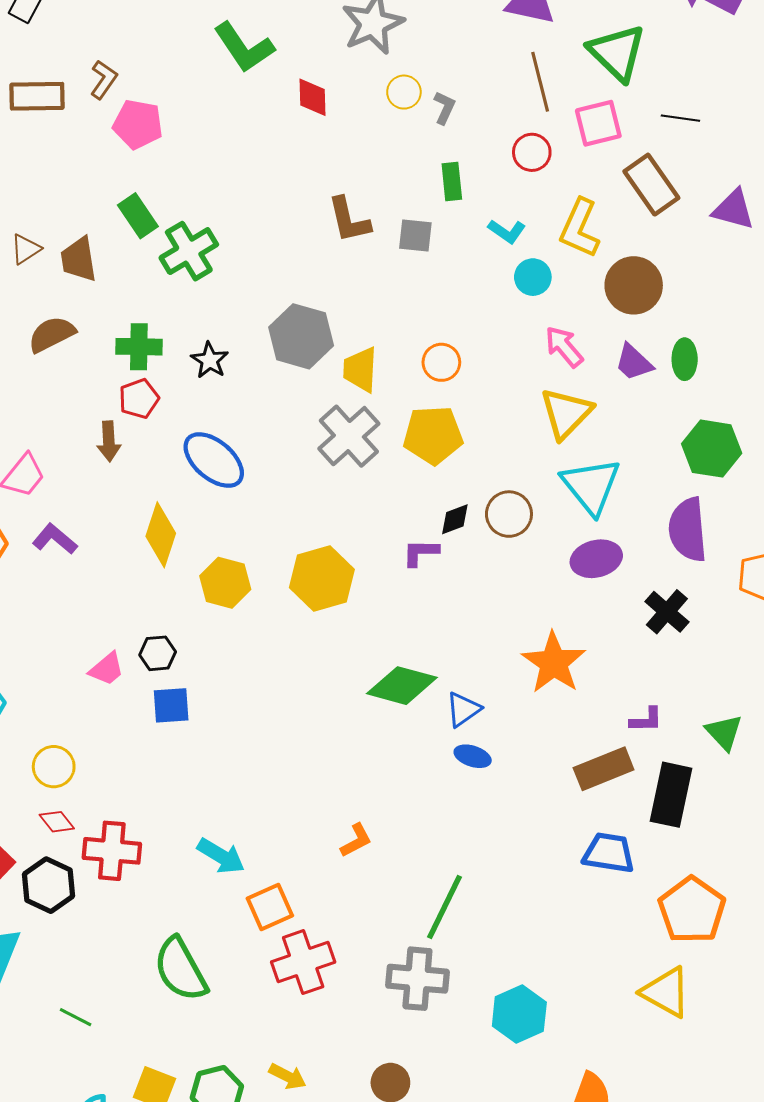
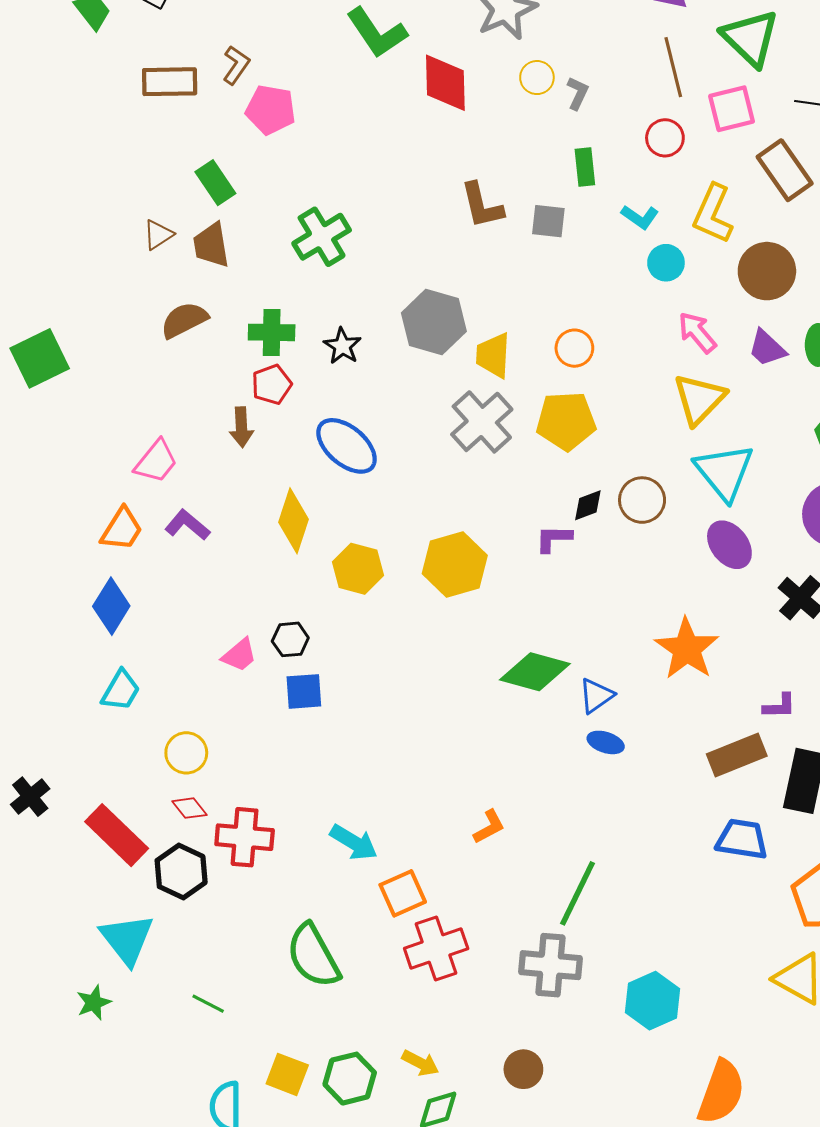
red diamond: (312, 97) -> (445, 83), size x1.5
green rectangle: (138, 216) -> (215, 183), moved
purple ellipse: (596, 559) -> (729, 545), turned 66

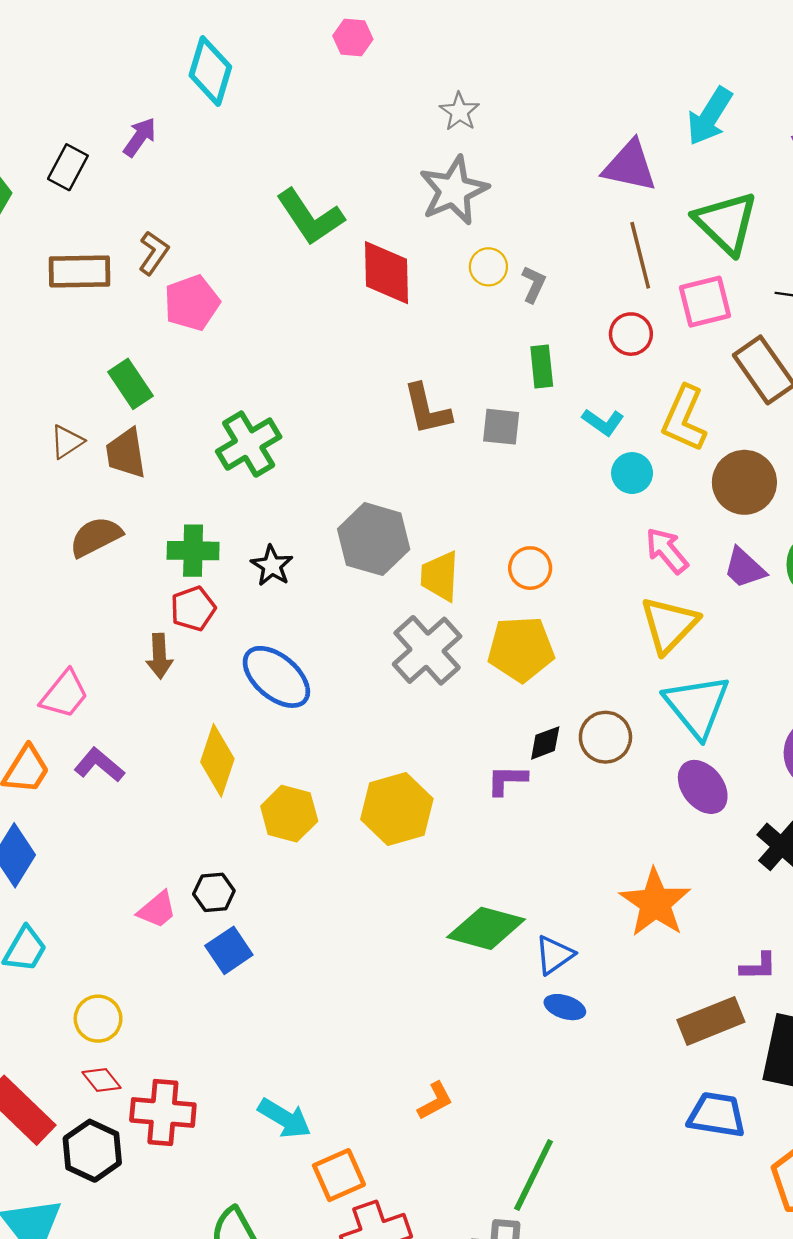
pink pentagon: (271, 110) -> (192, 303), turned -30
blue square: (304, 691) -> (229, 950), turned -30

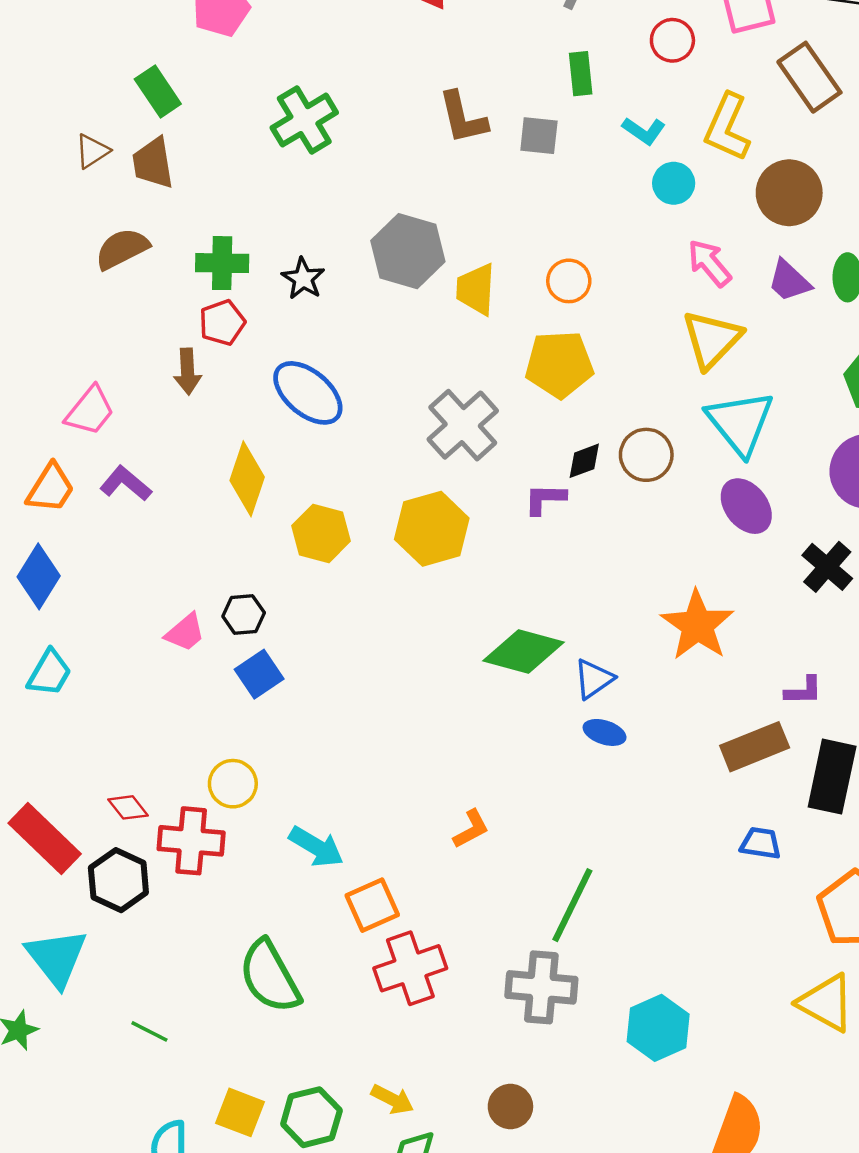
green cross: (249, 444) -> (304, 120), moved
gray cross: (427, 650) -> (463, 425), moved
yellow circle: (98, 1019) -> (233, 784), moved
blue trapezoid: (717, 1115) -> (761, 843), size x0.7

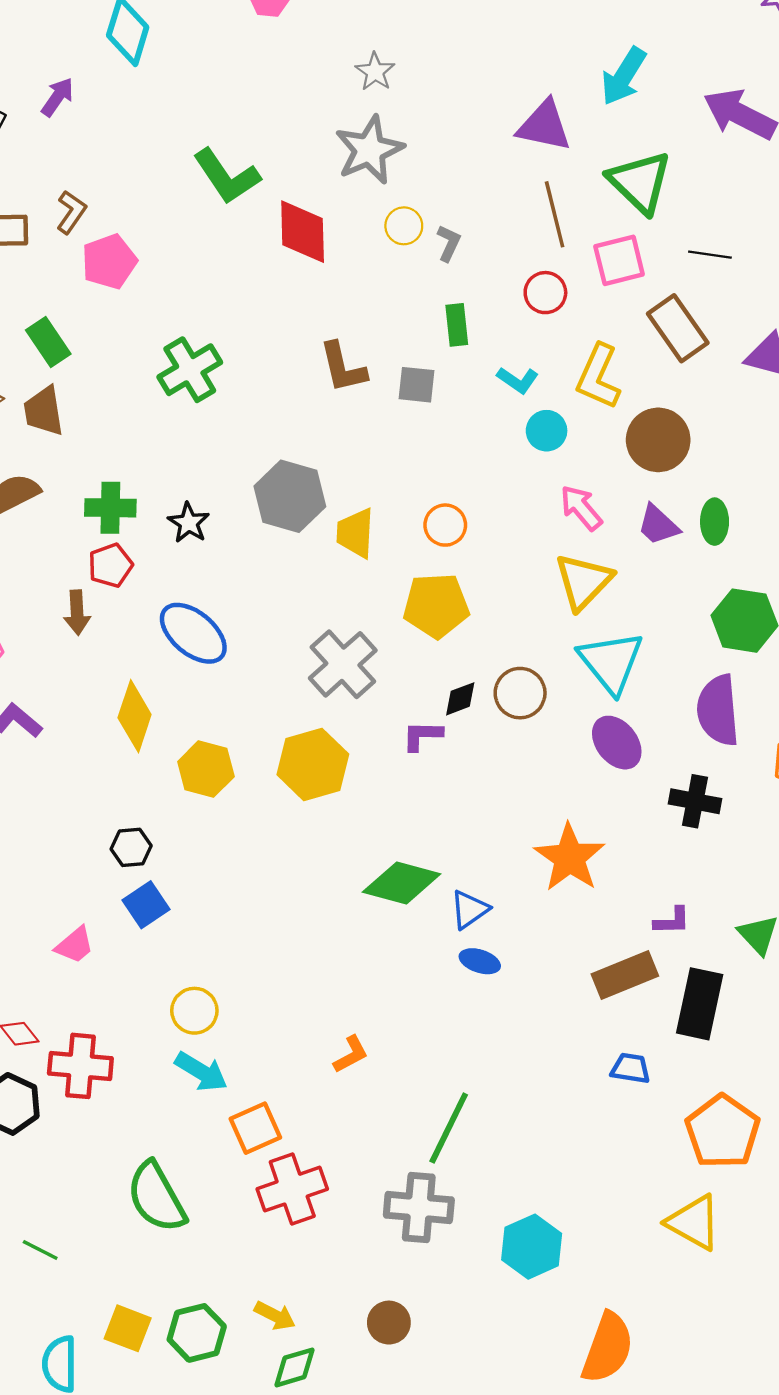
black cross: (827, 567) -> (695, 801), turned -30
pink trapezoid: (185, 632) -> (75, 945), moved
yellow circle: (233, 784) -> (194, 1011), moved

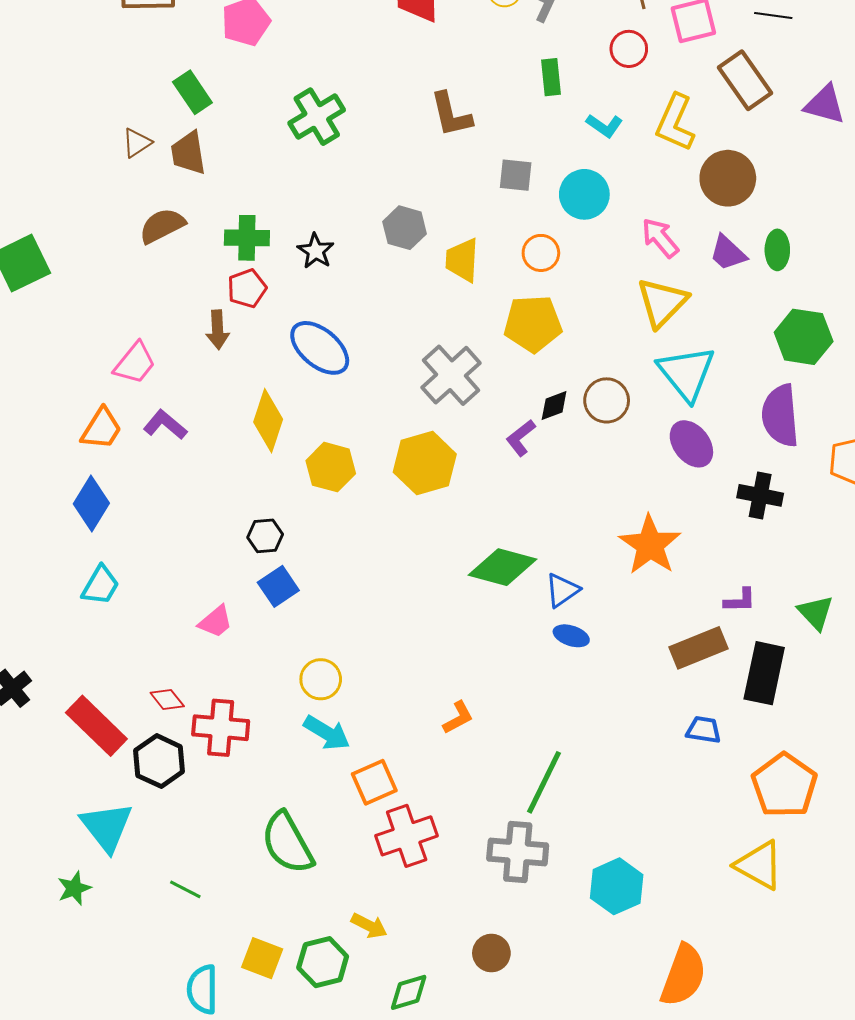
gray square: (416, 385) -> (516, 175), moved
cyan circle: (547, 431) -> (584, 194), moved, size x1.4
gray hexagon: (290, 496) -> (405, 228), size x0.7
purple L-shape: (422, 736) -> (521, 438), turned -39
yellow arrow: (275, 1316) -> (369, 926), moved

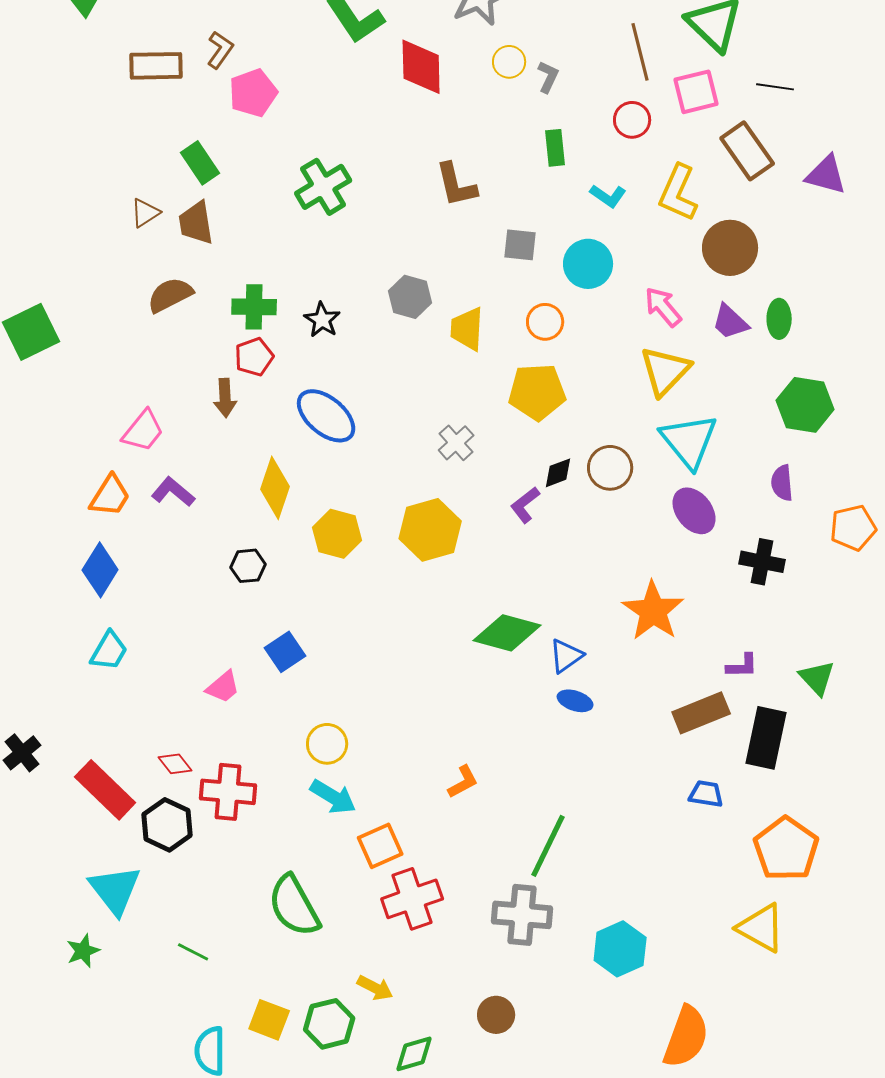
gray cross: (451, 375) -> (456, 443), size x0.6
purple semicircle: (780, 416) -> (782, 483), size x0.6
black hexagon: (265, 536) -> (248, 566), moved

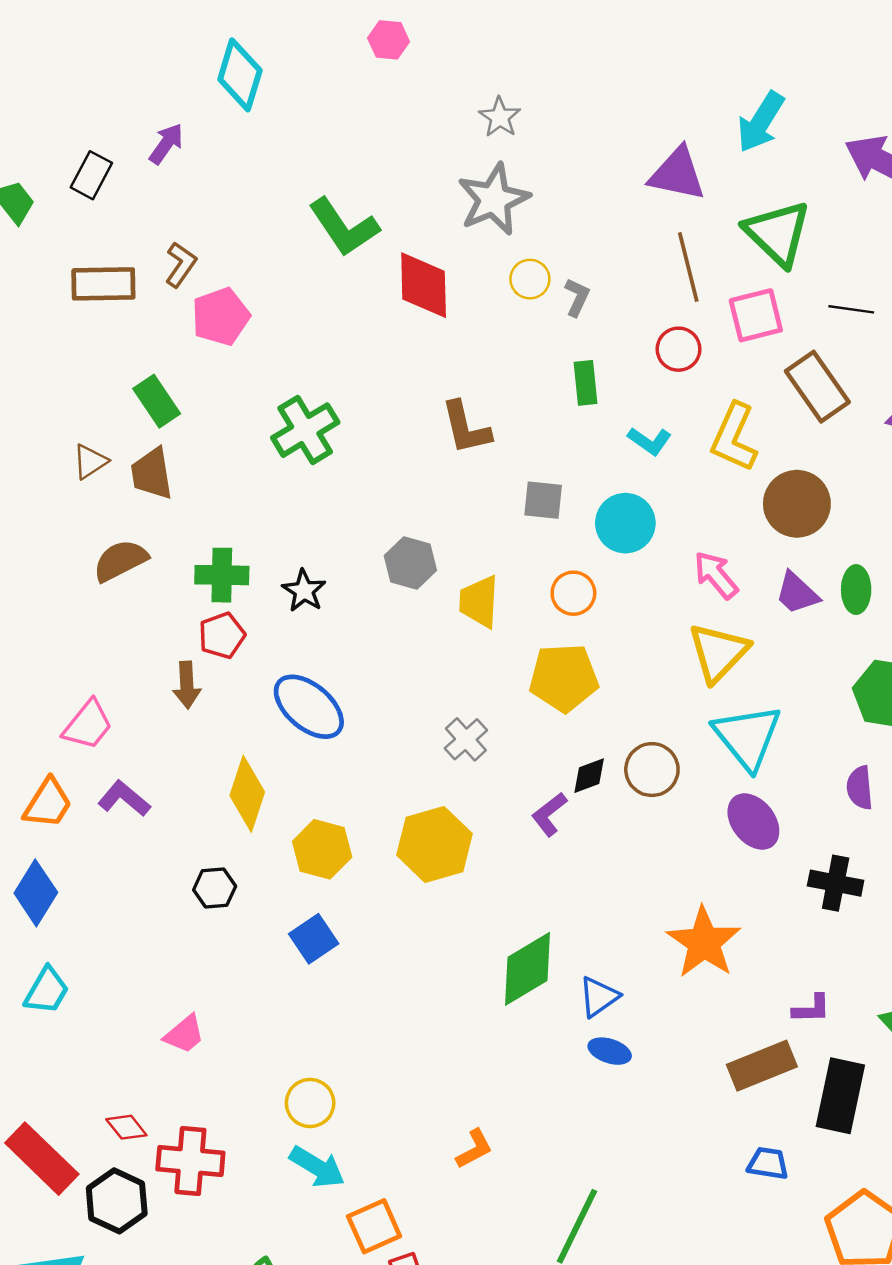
green diamond: (507, 633) -> (527, 969), turned -46
blue square: (285, 652) -> (314, 939), moved

